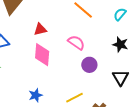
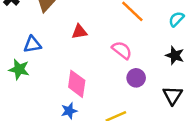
pink diamond: (42, 55) -> (77, 84), moved

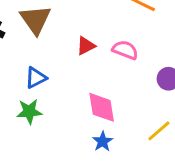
pink semicircle: (122, 50) -> (125, 50), moved

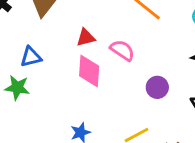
pink diamond: (102, 107) -> (89, 71), moved

